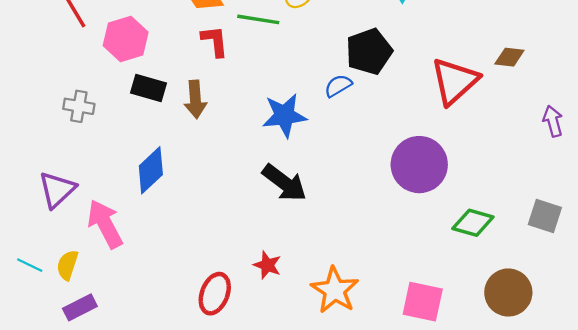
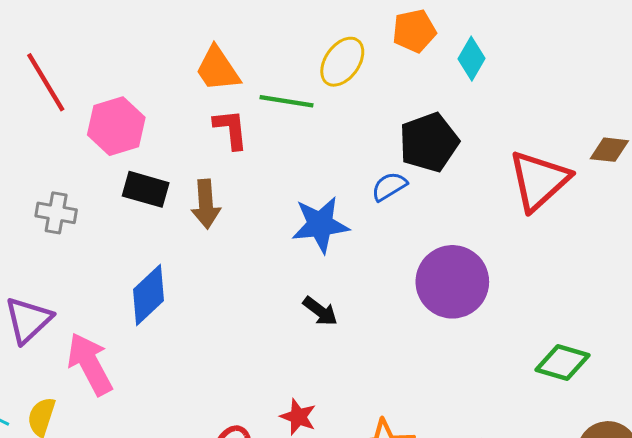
purple circle: (419, 165) -> (452, 282), moved
black arrow: (284, 183) -> (320, 311), size x0.6

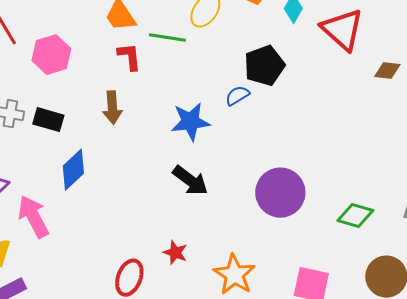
red triangle: (539, 181) -> (342, 30), moved, turned -36
black rectangle: (146, 189) -> (48, 120), moved
purple circle: (452, 282) -> (280, 193), moved
black arrow: (320, 311) -> (190, 181), size x1.5

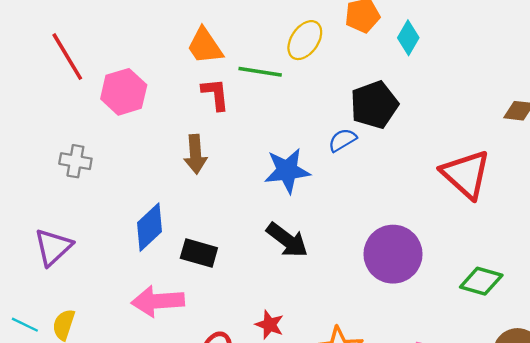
red triangle: (342, 30) -> (466, 174), moved
black rectangle: (48, 120) -> (199, 253), moved
pink arrow: (33, 217) -> (158, 301), moved, turned -66

